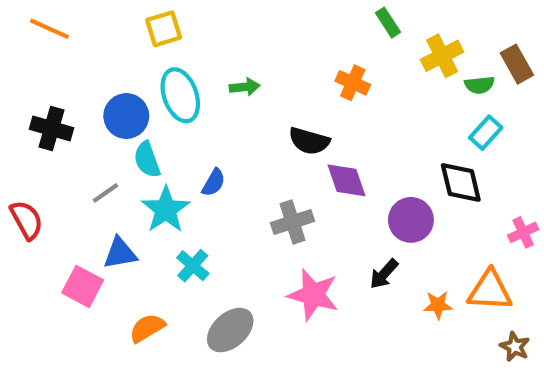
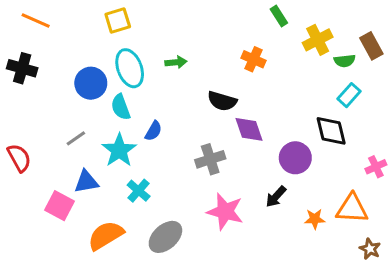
black cross: (51, 128) -> (22, 68), moved
cyan semicircle: (147, 160) -> (121, 107), moved
orange semicircle: (147, 328) -> (106, 235), size x1.4

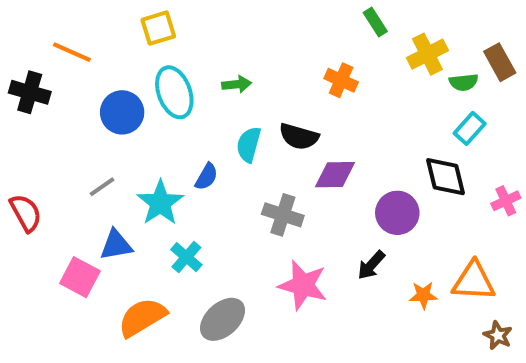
orange line: (36, 20) -> (72, 52), moved
cyan semicircle: (121, 107) -> (249, 145), moved, turned 35
purple diamond: (249, 129) -> (335, 175), turned -72
gray cross: (210, 159) -> (283, 215), turned 36
pink cross: (376, 167) -> (506, 201), moved

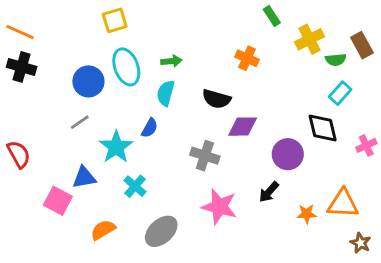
orange line: (72, 52) -> (20, 32), moved
cyan semicircle: (249, 145) -> (166, 93), moved
gray line: (102, 187) -> (80, 122), moved
orange semicircle: (142, 317) -> (103, 230), size x0.7

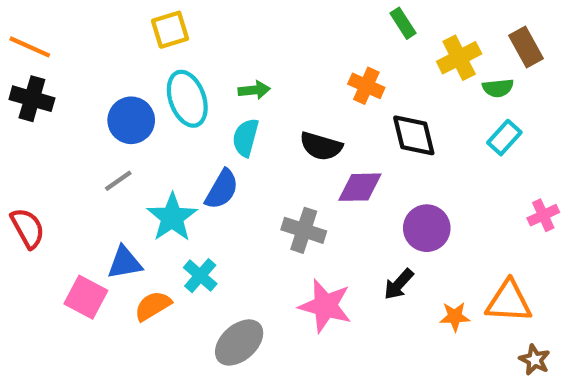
brown rectangle: (362, 45) -> (526, 47), moved
blue semicircle: (150, 128) -> (222, 189), size x1.4
black diamond: (323, 128) -> (414, 135), moved
orange semicircle: (103, 230) -> (153, 306), moved

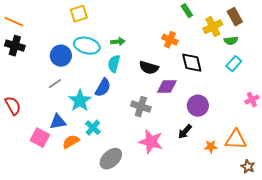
brown rectangle: (526, 47) -> (235, 17), moved
cyan ellipse: (187, 99) -> (87, 46), turned -55

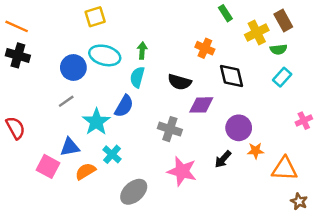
green arrow: (118, 42) -> (142, 51), turned -80
orange star: (211, 147) -> (256, 151), moved

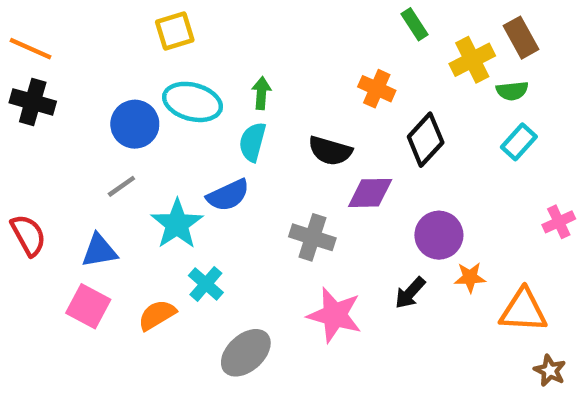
black diamond: (231, 76) -> (426, 140), turned 56
blue semicircle: (124, 106) -> (228, 195), turned 35
blue triangle: (70, 147) -> (99, 251), moved

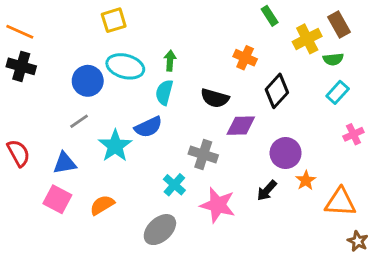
pink cross: (559, 222) -> (353, 134), moved
orange star: (470, 277) -> (306, 180), turned -30
cyan cross: (206, 284) -> (174, 185), moved

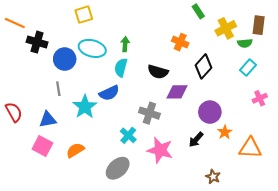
brown rectangle: (339, 25) -> (259, 25), moved, turned 36
black cross: (21, 66) -> (37, 42), moved
gray line: (79, 121) -> (58, 89), turned -64
brown star: (358, 241) -> (213, 177), moved

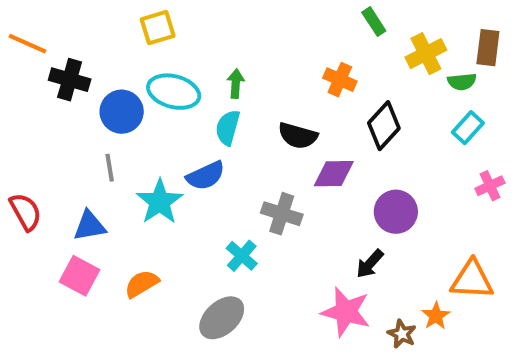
orange star: (225, 132) -> (436, 316), moved
pink star: (160, 150) -> (346, 312), moved

